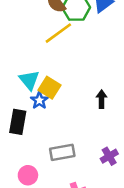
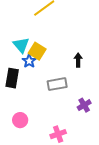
gray rectangle: (62, 152) -> (57, 84), moved

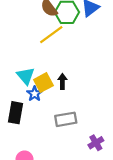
yellow square: (37, 51) -> (43, 83), turned 30
black arrow: (78, 60) -> (62, 81), moved

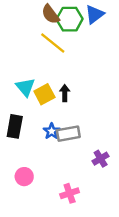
yellow line: (51, 35) -> (53, 43), turned 75
blue star: (35, 94) -> (52, 131), moved

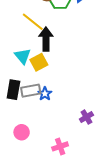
yellow line: (53, 43) -> (33, 22), moved
black arrow: (65, 93) -> (46, 39), moved, size x1.6
gray rectangle: (68, 134) -> (31, 91), moved

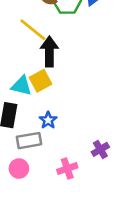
cyan triangle: (23, 56) -> (21, 86), moved, turned -36
gray rectangle: (31, 91) -> (29, 141), moved
pink cross: (60, 146) -> (67, 169), moved

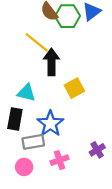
yellow square: (41, 81) -> (74, 88), moved
blue star: (48, 120) -> (50, 124), size x1.6
pink cross: (67, 169) -> (59, 160), moved

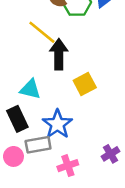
black rectangle: (15, 119) -> (17, 119), turned -35
pink circle: (24, 167) -> (13, 156), moved

